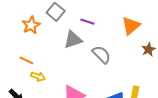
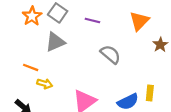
orange star: (31, 25) -> (32, 16), moved
gray triangle: (73, 40) -> (55, 42), moved

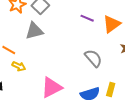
purple line: (92, 20) -> (87, 18), moved
gray semicircle: (110, 54) -> (93, 58), moved

